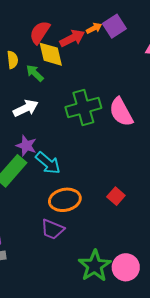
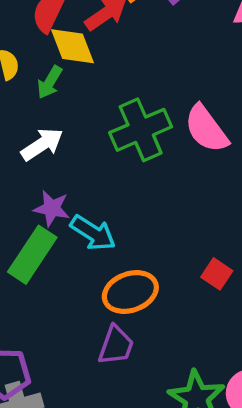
green arrow: (35, 73) -> (50, 82), turned -96
purple trapezoid: (52, 229) -> (116, 345), turned -85

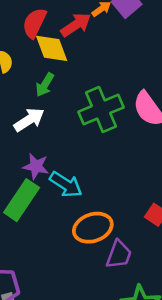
green arrow: (50, 82) -> (45, 85), moved
purple trapezoid: (116, 345) -> (119, 254), moved

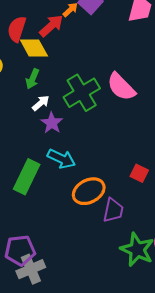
white arrow: (29, 120) -> (41, 103), moved, size x0.7
purple star: (36, 166) -> (52, 123), moved, turned 30

